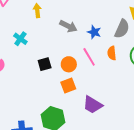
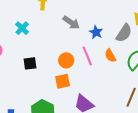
orange semicircle: (112, 53) -> (110, 56), turned -32
black square: (45, 64) -> (30, 63), moved

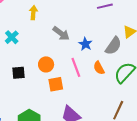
orange circle: (66, 60) -> (46, 64), moved
orange square: (63, 81) -> (56, 84), moved

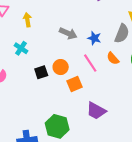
yellow arrow: (33, 13) -> (27, 20), moved
black square: (18, 73) -> (41, 72), moved

